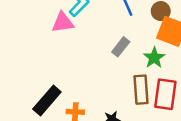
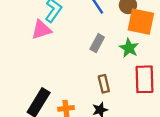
brown rectangle: (141, 90) -> (104, 84), moved, size x0.7

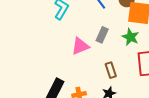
pink triangle: (41, 30) -> (80, 46), moved

